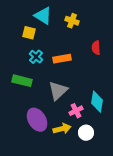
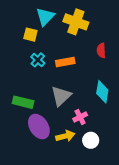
cyan triangle: (43, 16) -> (45, 17), turned 42
yellow cross: (72, 21) -> (76, 22), size x1.6
green rectangle: (22, 81) -> (23, 102), moved
cyan diamond: (97, 102) -> (102, 92), moved

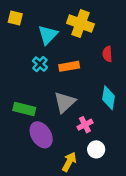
cyan triangle: (45, 17) -> (48, 35), moved
yellow square: (30, 35) -> (15, 18), moved
yellow arrow: (65, 136) -> (69, 162), moved, turned -48

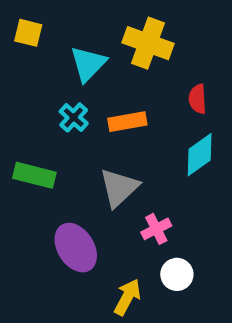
cyan diamond: (109, 98) -> (200, 155), moved, turned 45
green rectangle: (24, 109) -> (34, 175), moved

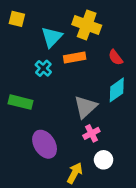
red semicircle: (198, 99) -> (116, 57), turned -35
orange rectangle: (127, 122) -> (75, 57), moved
gray triangle: (119, 188) -> (85, 107), moved

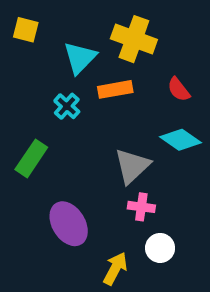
cyan diamond: (117, 90) -> (181, 140), turned 70
green rectangle: (20, 102) -> (31, 158), turned -70
pink cross: (91, 133) -> (141, 207), turned 35

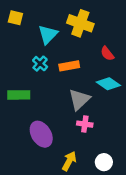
orange rectangle: (115, 89) -> (69, 66), moved
green rectangle: (31, 158) -> (19, 95), turned 55
white circle: (160, 248) -> (104, 162), moved

